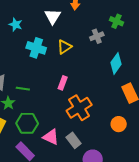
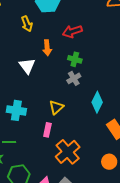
green cross: (117, 21) -> (75, 59), moved
yellow triangle: (64, 47) -> (56, 107), moved
cyan cross: (36, 48) -> (16, 110), moved

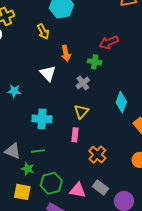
red arrow: (72, 31) -> (109, 42), moved
gray cross: (74, 78) -> (83, 83), moved
orange cross: (68, 152) -> (97, 155), size x0.7

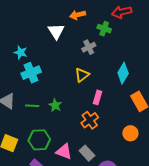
orange arrow: (66, 53) -> (78, 15), turned 77
cyan star: (14, 91) -> (21, 52), moved
cyan cross: (42, 119) -> (31, 73), moved, turned -36
pink rectangle: (75, 135) -> (97, 97), moved
green star: (28, 169) -> (55, 105), moved

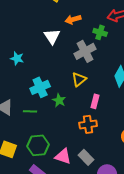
gray cross: (89, 47) -> (85, 51), size x1.5
cyan cross: (31, 73) -> (40, 87), moved
green star: (55, 105) -> (59, 100), moved
orange cross: (90, 120) -> (88, 124), turned 30

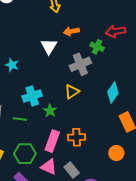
pink rectangle: (95, 101) -> (52, 141), moved, size x1.5

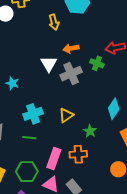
gray cross: (80, 64) -> (71, 74), moved
yellow triangle: (72, 92) -> (66, 115), moved
green star: (50, 111) -> (90, 131), moved
green line: (20, 119) -> (29, 138), moved

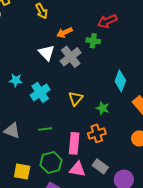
cyan cross: (33, 114) -> (40, 92), moved

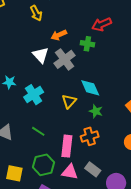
cyan diamond: (120, 81) -> (90, 88), moved, turned -45
green line: (45, 129) -> (38, 131), turned 40

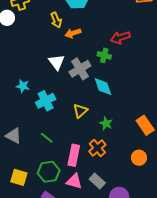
orange arrow: (59, 35) -> (73, 33), moved
cyan diamond: (90, 88) -> (103, 87), moved
orange cross: (90, 136) -> (97, 148), turned -30

